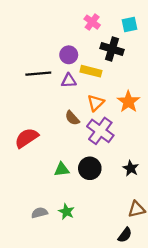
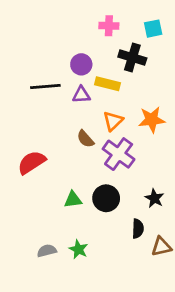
pink cross: (92, 22) -> (109, 26), turned -35
orange star: (128, 102) -> (152, 120), turned 30
black semicircle: (125, 235) -> (138, 229), moved, turned -35

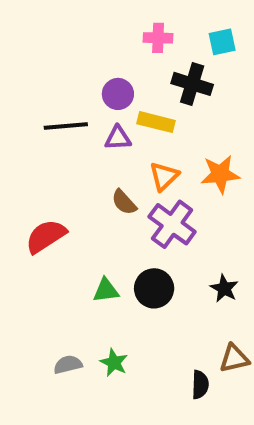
black semicircle: (138, 229) -> (200, 385), moved

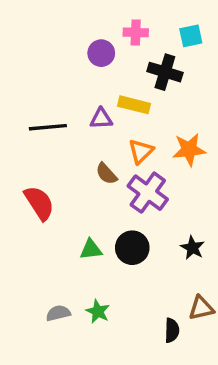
purple circle: (118, 94) -> (101, 53), moved
black line: (66, 126) -> (48, 127), moved
red semicircle: (46, 236) -> (39, 203), turned 90

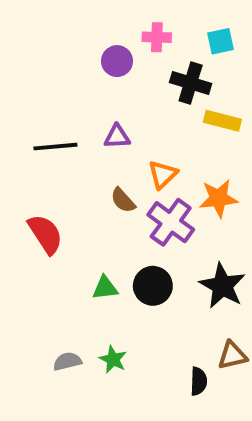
yellow rectangle: (134, 105) -> (222, 121), moved
orange star: (189, 150) -> (218, 198), moved
black star: (193, 248) -> (222, 286), size x1.6

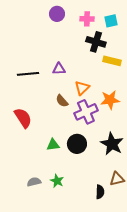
pink cross: (157, 37) -> (87, 19), moved
purple circle: (117, 61) -> (57, 14), moved
purple cross: (171, 222) -> (86, 112), turned 30

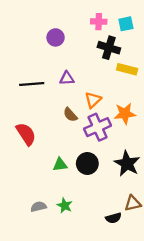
purple circle: (57, 14) -> (56, 37), moved
black semicircle: (100, 192) -> (113, 218), turned 72

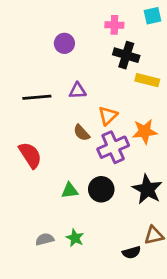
cyan square: (126, 24) -> (153, 16), moved

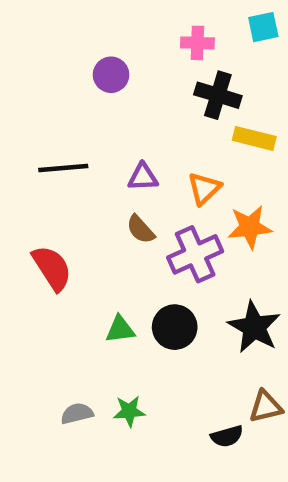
purple triangle: (78, 91) -> (143, 177), moved
orange triangle: (108, 116) -> (204, 188), moved
green star: (75, 238) -> (129, 411), turned -30

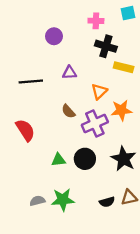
purple triangle: (143, 177) -> (69, 73), moved
green star: (129, 411) -> (63, 200), size x1.5
black semicircle: (227, 436) -> (107, 202), moved

